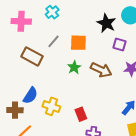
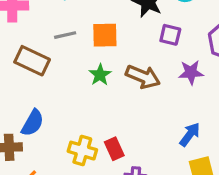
gray line: (53, 41) -> (65, 35), turned 40
yellow cross: (51, 106) -> (82, 151), moved

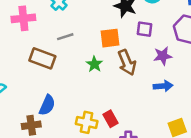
orange square: (105, 35) -> (110, 38), moved
brown arrow: (143, 77) -> (127, 63), turned 50
blue arrow: (190, 135) -> (163, 86), moved, turned 54

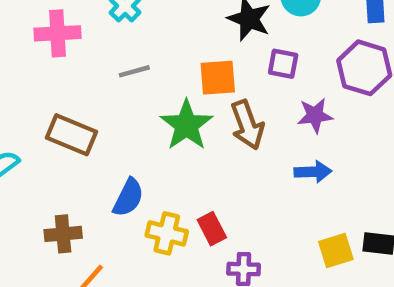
brown rectangle: (42, 58) -> (72, 135), moved
green star: (94, 64) -> (186, 125), size x1.6
blue semicircle: (47, 105) -> (128, 198), moved

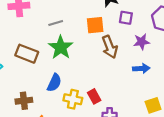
green star: (186, 125) -> (61, 47), moved

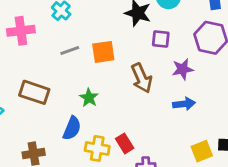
orange square: (95, 25) -> (103, 52), moved
green star: (61, 47) -> (89, 98), moved, size x0.6

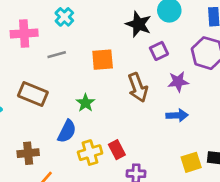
purple square: (161, 39) -> (159, 51), turned -36
gray line: (70, 50) -> (57, 55), moved
yellow cross: (97, 148) -> (90, 153), turned -30

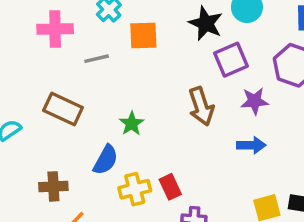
purple square: (159, 51) -> (231, 60), size x1.4
orange square: (103, 60) -> (143, 35), moved

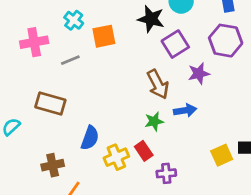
green star: (132, 124) -> (154, 121), moved, turned 30
blue arrow: (251, 145) -> (185, 110), moved

